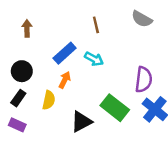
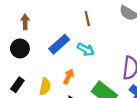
black circle: (22, 71) -> (20, 48), moved
orange arrow: (65, 80) -> (68, 77), moved

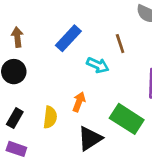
brown line: (87, 19) -> (120, 44), moved
blue rectangle: (59, 44) -> (68, 38), moved

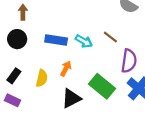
blue rectangle: (68, 38) -> (56, 40), moved, turned 50
brown line: (120, 44) -> (110, 37), moved, turned -40

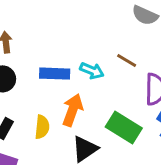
orange arrow: (66, 69) -> (73, 110), size x1.5

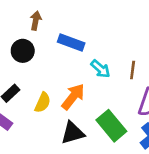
brown line: (127, 61) -> (133, 70), turned 48
blue rectangle: (55, 74) -> (71, 43), moved

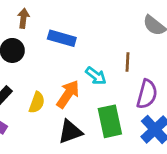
cyan arrow: (100, 69) -> (96, 76), moved
green rectangle: (111, 126) -> (110, 121), turned 32

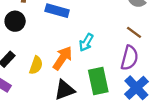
brown line: (128, 62) -> (134, 32), moved, turned -56
cyan arrow: (96, 76) -> (86, 42), turned 84

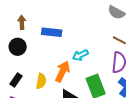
cyan arrow: (86, 42) -> (80, 55), turned 42

